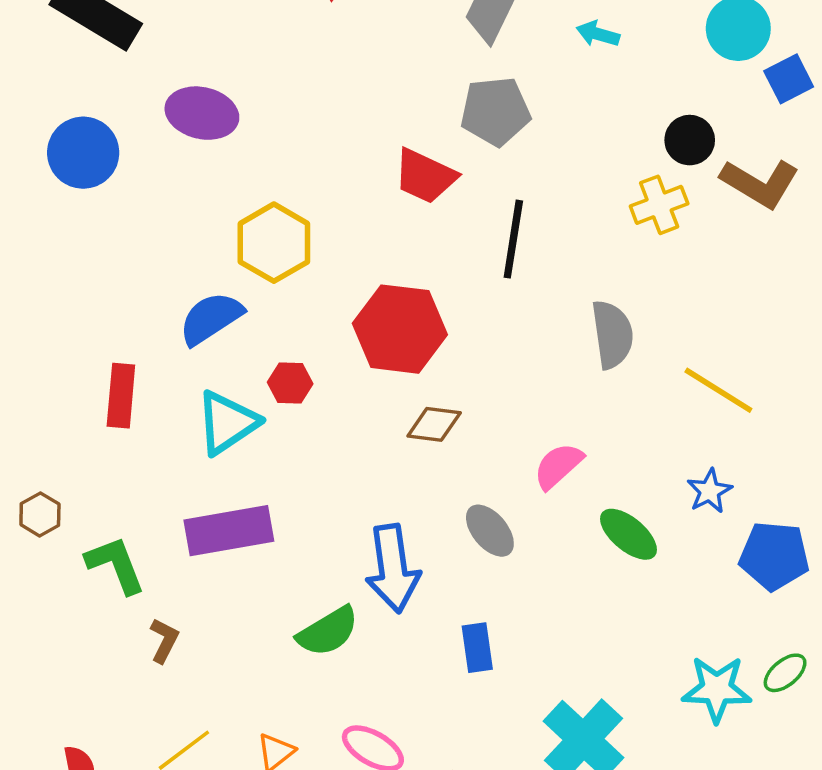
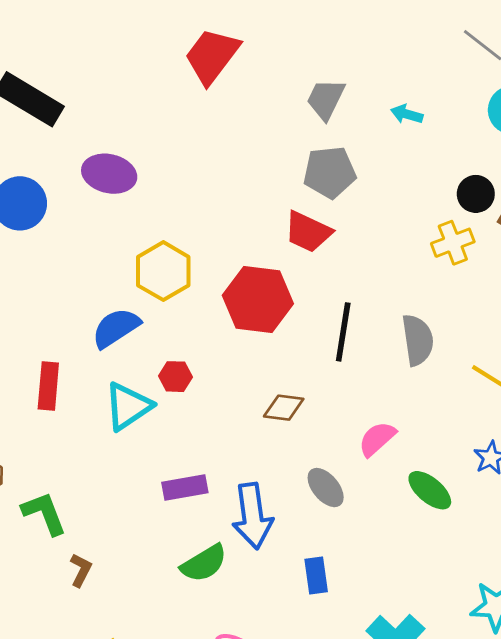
red trapezoid: (425, 176) -> (308, 232), moved
black line: (513, 239) -> (343, 332), moved
red hexagon: (400, 329) -> (258, 299), moved
purple rectangle: (229, 531) -> (185, 488), moved, size x0.7

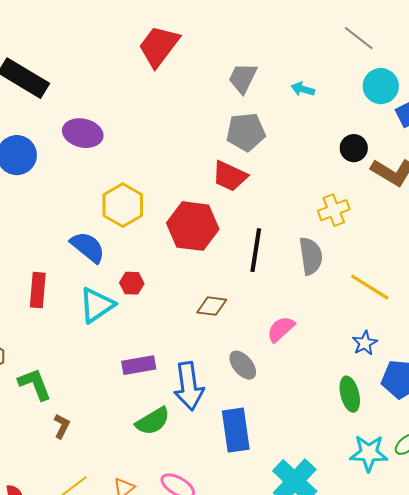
yellow cross: (453, 243) -> (334, 210), moved
blue semicircle: (116, 328) -> (88, 247), turned 72
green ellipse: (430, 490) -> (350, 394), moved, turned 36
blue rectangle: (316, 575) -> (236, 430), size x1.6

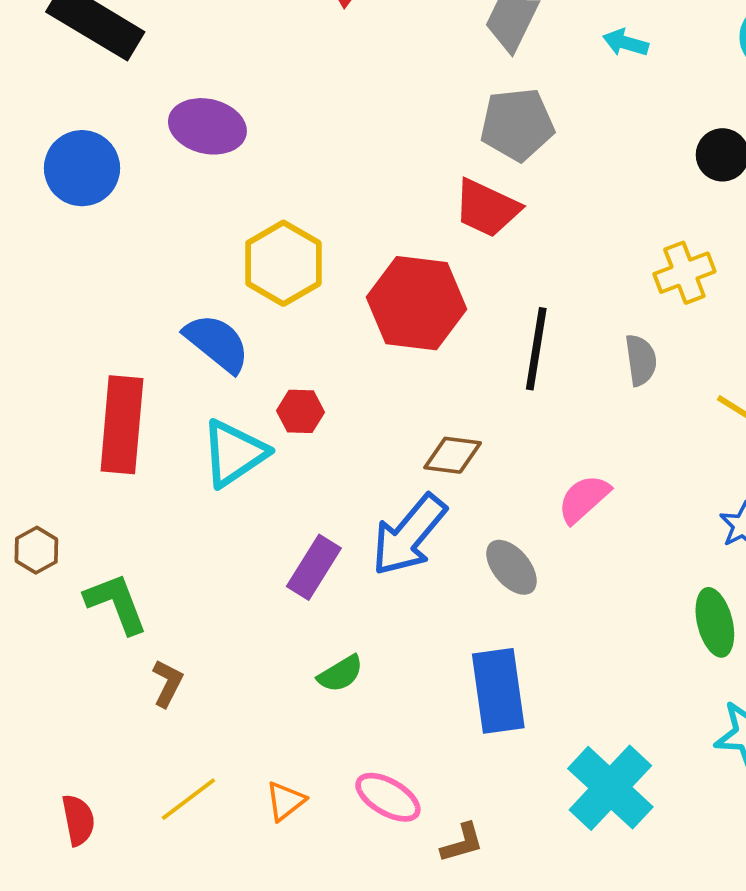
gray semicircle: (311, 256) -> (641, 360), size x0.7
red rectangle: (38, 290) -> (122, 425), size x1.4
purple rectangle: (139, 365) -> (314, 567), turned -48
blue arrow: (189, 386) -> (409, 535), moved, turned 48
green semicircle: (153, 421) -> (340, 674), size x0.7

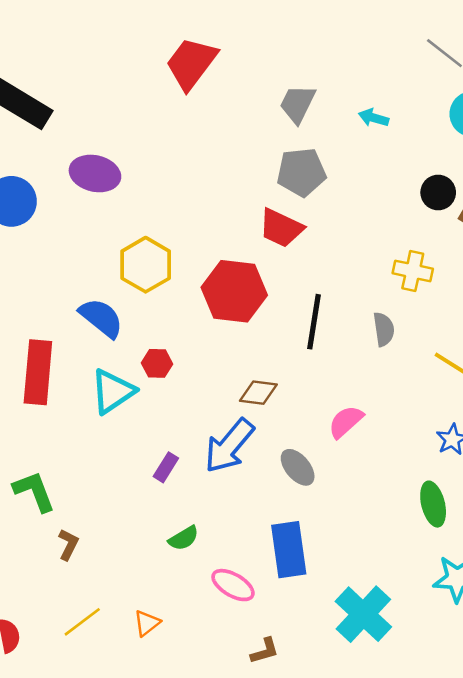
yellow cross: (684, 273) -> (413, 271), turned 33
purple rectangle: (314, 567) -> (166, 467), size x0.7
pink ellipse: (388, 797) -> (233, 585), moved

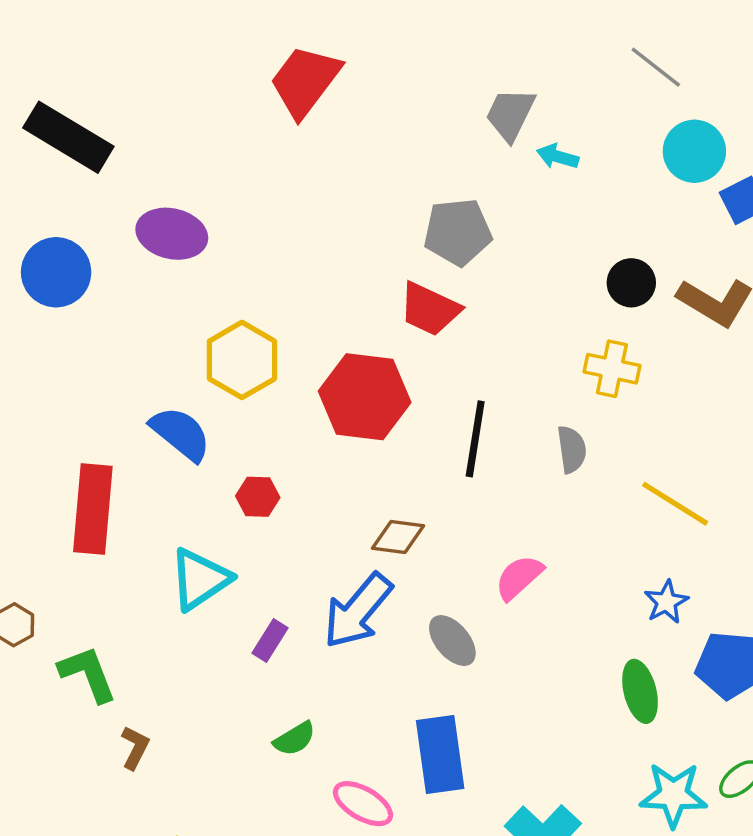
gray trapezoid: (298, 104) -> (510, 114), moved
black circle: (438, 192) -> (631, 283), moved
cyan triangle: (113, 391) -> (200, 579), moved

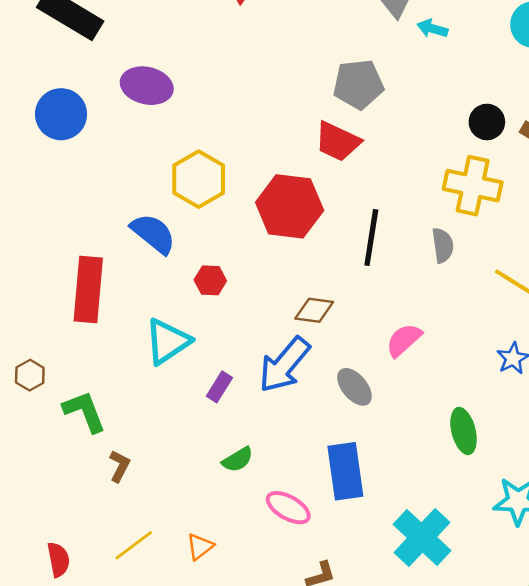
yellow cross: (612, 369) -> (473, 186), size x1.4
green ellipse: (640, 691) -> (464, 431), moved

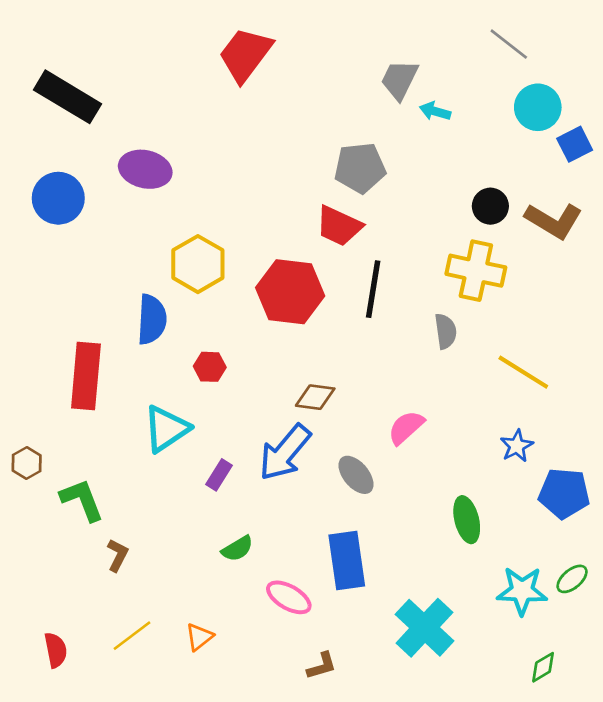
blue semicircle: (153, 234) -> (152, 319), turned 54
black line: (371, 238) -> (373, 289), moved

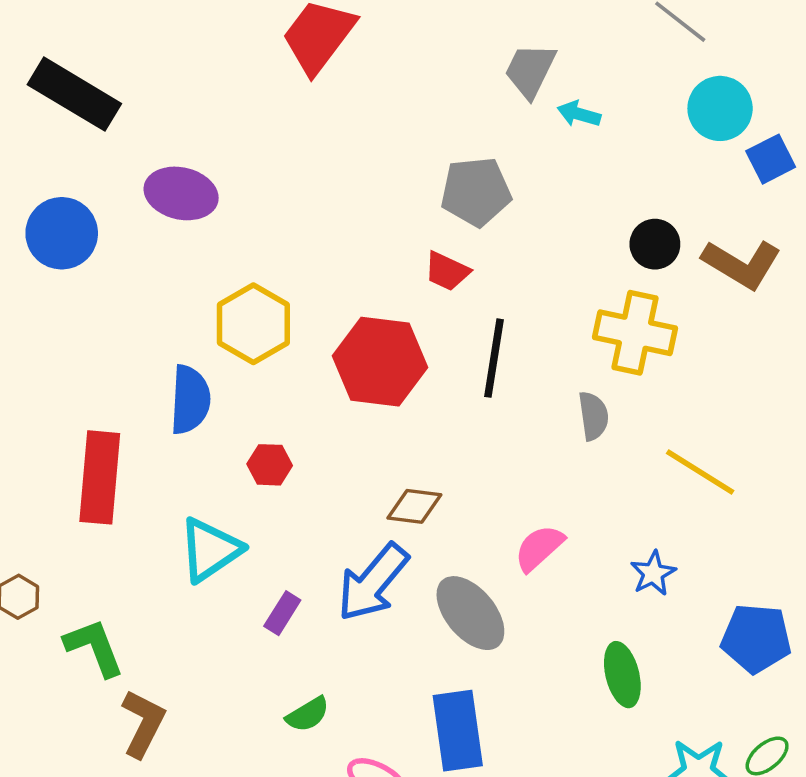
red trapezoid: (339, 226) -> (447, 271), size x0.7
blue star: (517, 446) -> (653, 573), moved
gray ellipse: (356, 475) -> (470, 613), size x1.4
brown L-shape: (118, 555) -> (143, 723), size x1.5

